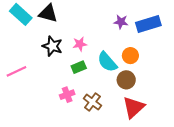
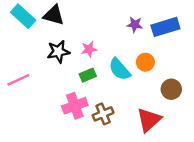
black star: (52, 46) -> (58, 52), turned -30
brown circle: (126, 80) -> (171, 89), moved
pink cross: (67, 95) -> (75, 106), size x1.5
brown cross: (92, 102) -> (103, 114), turned 30

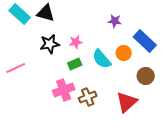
blue rectangle: (165, 27) -> (145, 41), moved, turned 60

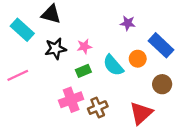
cyan rectangle: (20, 14) -> (22, 30), moved

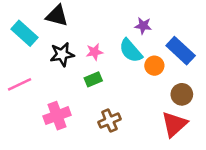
cyan semicircle: (113, 65) -> (131, 51), moved
pink cross: (71, 100) -> (57, 116), moved
red triangle: (141, 113) -> (174, 124), moved

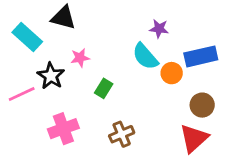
blue rectangle: (181, 51) -> (201, 56), turned -56
pink star: (94, 52) -> (80, 58), moved
black star: (62, 54) -> (51, 76), moved, turned -30
green rectangle: (93, 79) -> (104, 88), turned -35

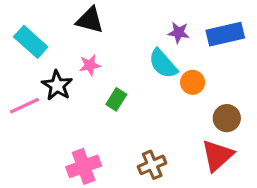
black triangle: (63, 18) -> (90, 20), moved
blue rectangle: (201, 56) -> (225, 34), moved
pink cross: (63, 129) -> (84, 166), moved
brown cross: (122, 134) -> (152, 165), moved

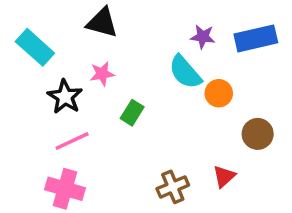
pink line: (24, 106) -> (72, 141), moved
red triangle: (217, 155) -> (224, 176), moved, size x0.6
pink cross: (84, 166) -> (65, 189), moved, turned 36

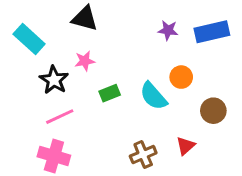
cyan semicircle: (185, 72) -> (153, 96), moved
green rectangle: (132, 113) -> (110, 93), turned 36

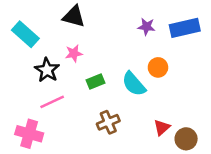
brown circle: (213, 111) -> (186, 139), moved
brown cross: (143, 155) -> (108, 122), moved
pink cross: (54, 156) -> (29, 134), moved

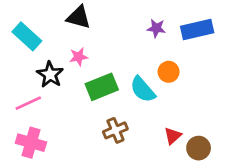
green rectangle: (95, 81) -> (102, 87), size x1.6
pink line: (52, 102) -> (28, 103), moved

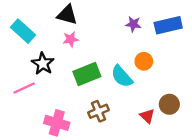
pink star: (79, 57) -> (71, 39), moved
red triangle: (173, 136) -> (147, 116), turned -35
pink cross: (31, 143) -> (57, 123), moved
brown circle: (199, 148) -> (169, 104), moved

